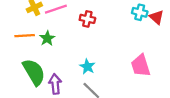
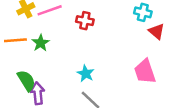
red triangle: (157, 17) -> (157, 31), moved
green semicircle: (34, 72) -> (26, 81), size x0.7
purple arrow: (55, 84) -> (38, 93), moved

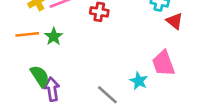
cyan star: (86, 74) -> (139, 81), moved

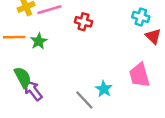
cyan star: (139, 81) -> (104, 89), moved
purple arrow: (52, 89) -> (33, 90), turned -35

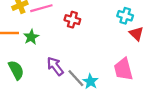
purple arrow: (33, 90) -> (55, 66), moved
gray line: (84, 100) -> (76, 78), moved

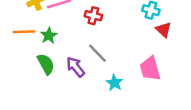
green semicircle: (16, 70) -> (46, 64), moved
gray line: (76, 78) -> (97, 53), moved

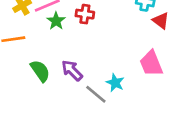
green star: (49, 36) -> (56, 21), moved
gray line: (97, 53) -> (96, 94), moved

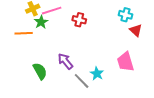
green star: (56, 21) -> (41, 22), moved
green semicircle: (40, 71) -> (40, 71), moved

